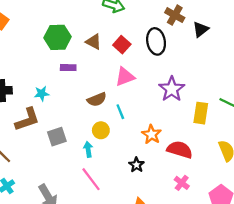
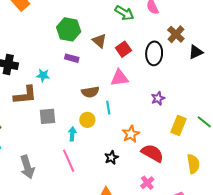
purple star: (172, 89) -> (158, 98), size x0.6

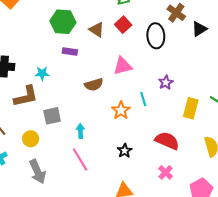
red square: (123, 49) -> (123, 25), moved
cyan line: (108, 108) -> (143, 99), moved
yellow circle: (87, 120) -> (31, 139), moved
orange star: (131, 134) -> (121, 110), moved

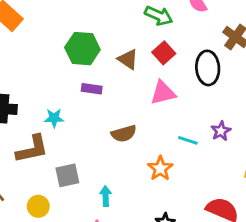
pink triangle: (123, 66) -> (163, 93), moved
cyan line: (143, 99) -> (188, 140), moved, turned -56

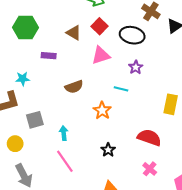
green hexagon: (82, 49) -> (25, 27), moved
black ellipse: (208, 68) -> (132, 35), turned -70
purple star: (221, 131) -> (136, 67), moved

